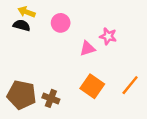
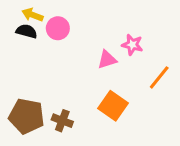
pink circle: (61, 23) -> (58, 28), moved
orange line: (130, 85) -> (159, 77), moved

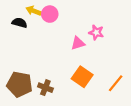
yellow arrow: (32, 15) -> (34, 11), moved
pink circle: (58, 28) -> (50, 14), moved
orange line: (159, 77) -> (116, 83), moved

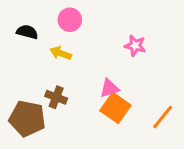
yellow arrow: (34, 11) -> (61, 53), moved
pink triangle: (78, 43) -> (109, 88), moved
brown cross: (45, 88) -> (56, 97), moved

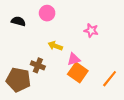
yellow arrow: (61, 53) -> (55, 46), moved

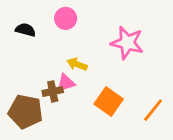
pink star: (91, 30) -> (127, 43), size x1.6
pink triangle: (74, 59) -> (66, 83), moved
brown cross: (38, 65) -> (53, 91), turned -32

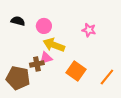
pink circle: (66, 18) -> (44, 26), moved
pink star: (127, 43) -> (89, 30), size x0.6
yellow arrow: (77, 64) -> (54, 45), size x1.5

